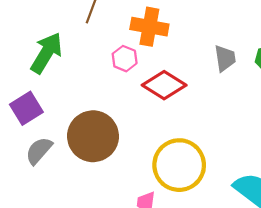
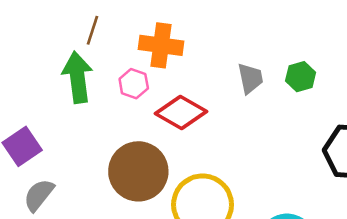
green arrow: (46, 53) -> (78, 77), moved, turned -36
brown circle: (93, 136) -> (138, 171), moved

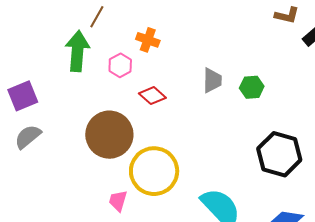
orange cross: (161, 45) -> (148, 40), size x0.7
red diamond: (181, 112) -> (152, 96), size x0.7

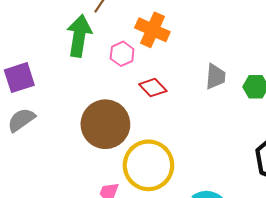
orange cross: (148, 40) -> (152, 30), size x1.4

